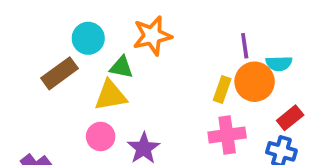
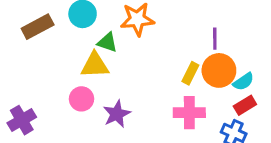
cyan semicircle: (279, 63) -> (243, 82), moved, turned -40
brown rectangle: (59, 73) -> (38, 27), moved

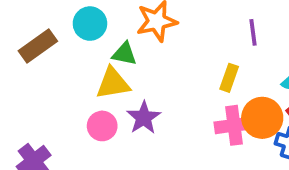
orange circle: (219, 70) -> (262, 118), moved
purple star: (117, 114) -> (144, 118), moved

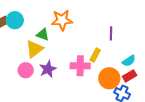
cyan circle: (90, 24) -> (15, 20), moved
yellow triangle: (113, 83) -> (34, 49), turned -36
pink cross: (234, 125) -> (80, 66), moved

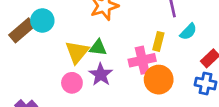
green triangle: (43, 35) -> (98, 48), moved
cyan semicircle: (129, 61) -> (188, 32), moved
orange circle: (109, 78) -> (159, 80), moved

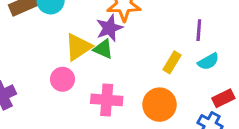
pink cross: (142, 60) -> (107, 100), moved
purple star: (101, 74) -> (109, 28), moved

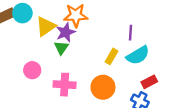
yellow triangle: (78, 47) -> (46, 26), moved
green triangle: (103, 49) -> (61, 48), turned 42
cyan semicircle: (208, 61) -> (138, 55), size x1.5

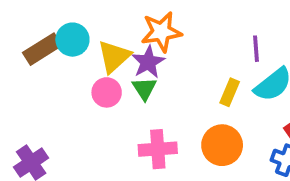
pink circle: (32, 70) -> (107, 92), moved

